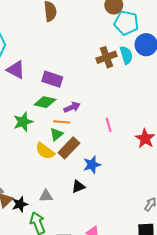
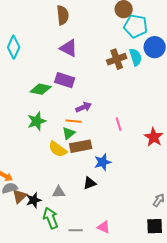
purple triangle: (16, 70) -> (69, 48), moved
green diamond: (45, 102) -> (41, 89), moved
brown rectangle: (69, 148) -> (81, 146), turned 35

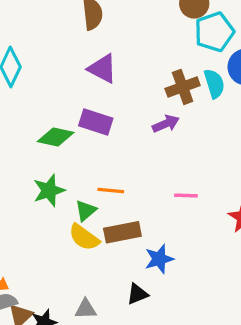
cyan pentagon: (136, 26) -> (214, 32), turned -30
purple arrow: (84, 107) -> (166, 124), moved
pink line: (119, 124) -> (186, 196), turned -72
green triangle: (69, 133) -> (86, 211), moved

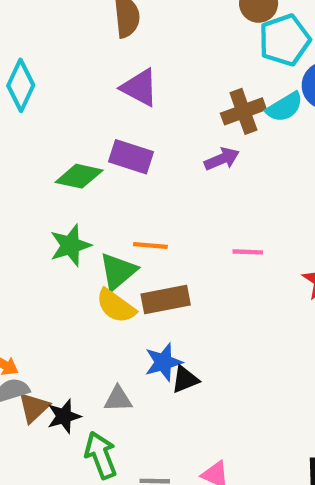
cyan semicircle: (214, 84) -> (285, 107), turned 76
green triangle: (86, 211) -> (118, 271), size x1.4
blue star: (159, 259) -> (163, 362), moved

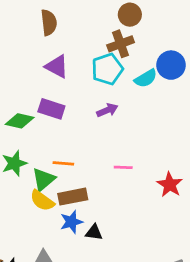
cyan pentagon: (285, 40) -> (107, 69), moved
brown cross: (243, 111) -> (121, 44), moved
blue star: (163, 362) -> (71, 222), moved
black triangle: (185, 379) -> (94, 232), moved, turned 30

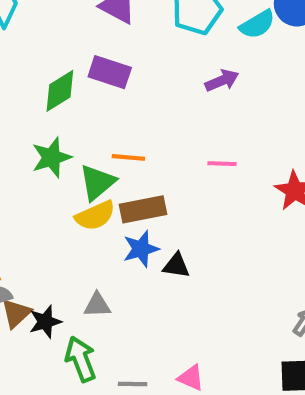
purple arrow: (107, 110) -> (222, 80), moved
green diamond: (20, 121) -> (60, 91), turned -44
yellow semicircle: (42, 201) -> (95, 216), turned -60

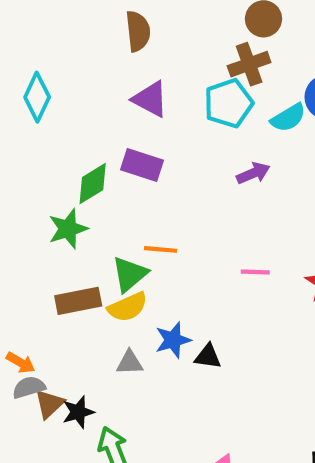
green star: (51, 157) -> (68, 229), moved
pink line: (222, 164) -> (255, 272), moved
brown rectangle: (143, 209) -> (78, 301), moved
gray triangle: (97, 305) -> (130, 363), moved

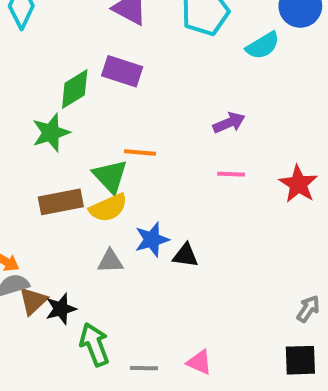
cyan semicircle: (288, 118) -> (263, 46), moved
purple arrow: (253, 173) -> (229, 123), moved
green triangle: (130, 274) -> (110, 176), turned -33

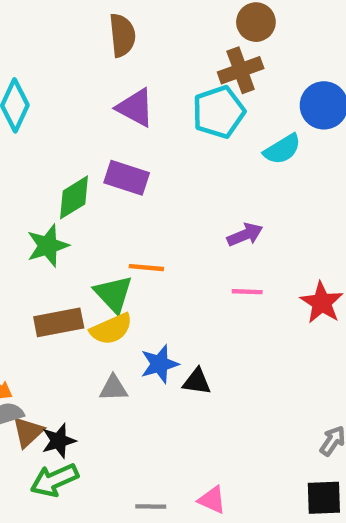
green arrow: (94, 344) -> (54, 480), moved, turned -93

